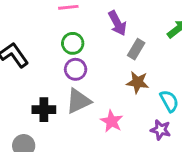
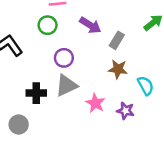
purple arrow: (117, 23) -> (90, 25), moved, turned -30
green circle: (73, 43) -> (48, 25), moved
purple star: (161, 130) -> (126, 111), moved

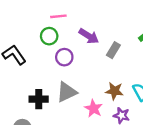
purple circle: (64, 58) -> (64, 57), moved
brown star: (118, 69) -> (114, 91), moved

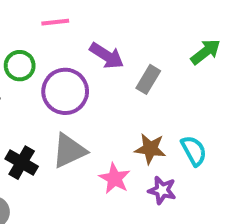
green circle: (49, 36) -> (20, 66), moved
purple circle: (64, 57) -> (65, 91), size x1.5
black cross: (39, 99) -> (22, 163), turned 30

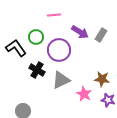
gray rectangle: (148, 79) -> (101, 35), moved
black cross: (22, 163) -> (37, 70), moved

